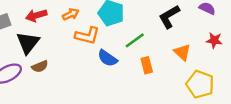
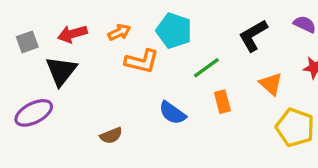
blue semicircle: (107, 58) -> (172, 113), moved
brown semicircle: (40, 66) -> (111, 136), moved

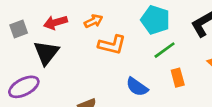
cyan pentagon: (174, 31) -> (155, 20), moved

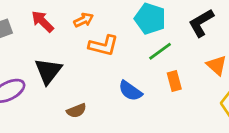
red arrow: (55, 22) -> (42, 21), turned 60
black triangle: (46, 53) -> (48, 71), moved

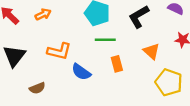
orange L-shape: (103, 46) -> (59, 51), moved
green line: (160, 51) -> (105, 40), turned 36

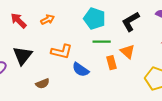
orange triangle: (151, 51) -> (128, 52), moved

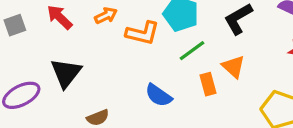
green line: (102, 42) -> (192, 51), turned -36
orange L-shape: (62, 52) -> (143, 33), moved

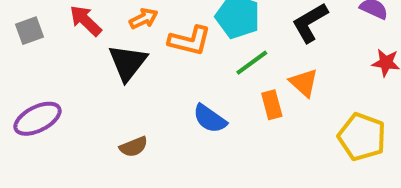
black triangle: (66, 73) -> (128, 63), moved

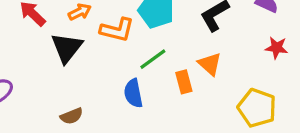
green line: (252, 63) -> (153, 59), moved
blue semicircle: (210, 119) -> (133, 93), turned 44

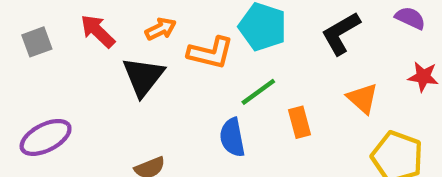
orange triangle: (210, 64) -> (362, 98), moved

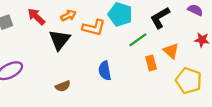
green line: (258, 92) -> (138, 40), moved
orange rectangle: (300, 122) -> (151, 63), moved

